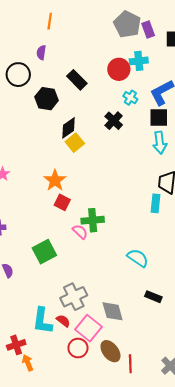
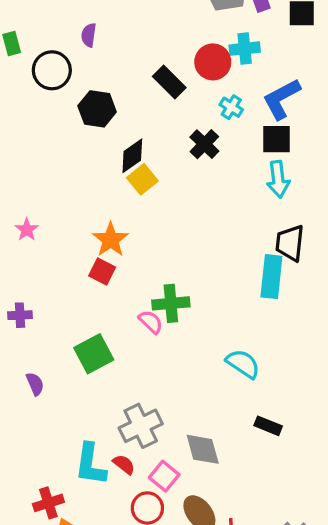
black rectangle: (77, 80) -> (169, 82), moved
red square: (62, 202) -> (102, 272), moved
cyan rectangle: (156, 203) -> (271, 277), size x1.4
pink square: (88, 328) -> (164, 476), size x0.7

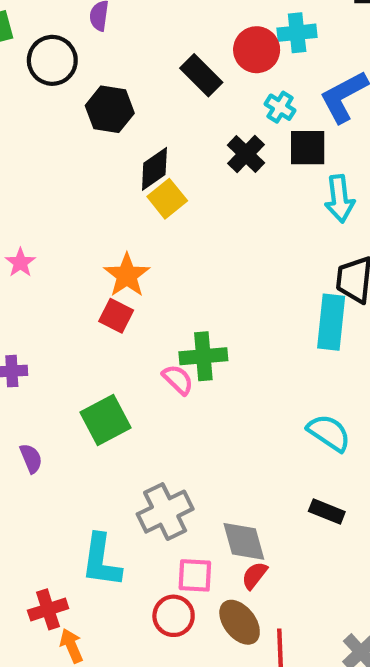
black square: (277, 139) -> (308, 148), moved
cyan semicircle: (243, 364) -> (329, 433), moved
red semicircle: (124, 464) -> (254, 575), moved, turned -90
pink square: (164, 476) -> (195, 575), turned -36

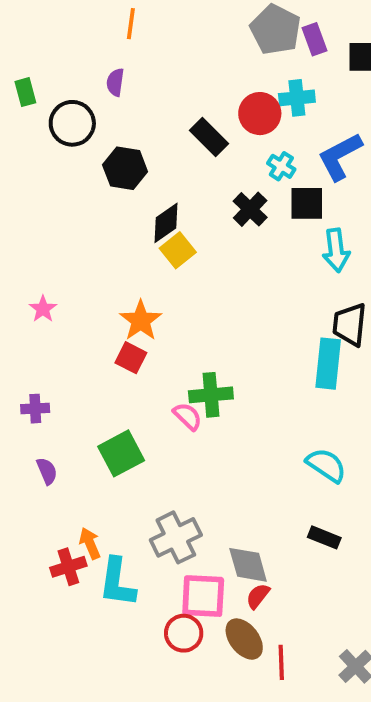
purple semicircle: (31, 458) -> (47, 471), moved
pink square: (195, 575) -> (203, 596), size x1.4
red cross: (48, 609) -> (68, 567), moved
orange arrow: (71, 646) -> (90, 543), moved

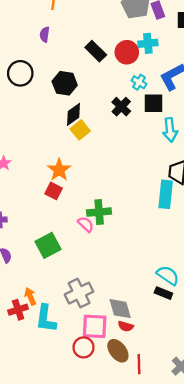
black circle: (72, 123) -> (20, 73), moved
black rectangle: (209, 137) -> (96, 51), moved
black hexagon: (125, 168) -> (65, 83), moved
cyan semicircle: (326, 465) -> (168, 275), moved
red semicircle: (258, 596) -> (126, 326), turned -112

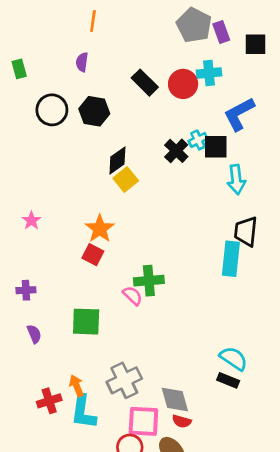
cyan cross: (139, 82) -> (198, 140), moved, turned 32
black hexagon: (65, 83) -> (94, 111), moved
green square: (48, 245) -> (86, 322), turned 30
orange arrow: (30, 296) -> (76, 386), moved

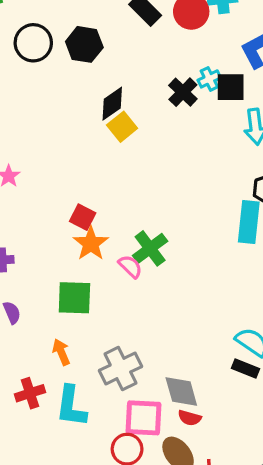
orange star: (100, 229) -> (91, 243), moved
green cross: (149, 281) -> (150, 248), turned -32
orange arrow: (76, 386) -> (61, 352), moved

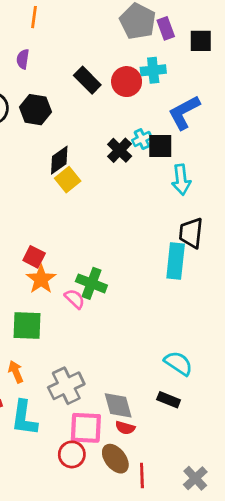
green cross: (150, 248) -> (91, 283), turned -32
black rectangle: (245, 368) -> (169, 400), moved

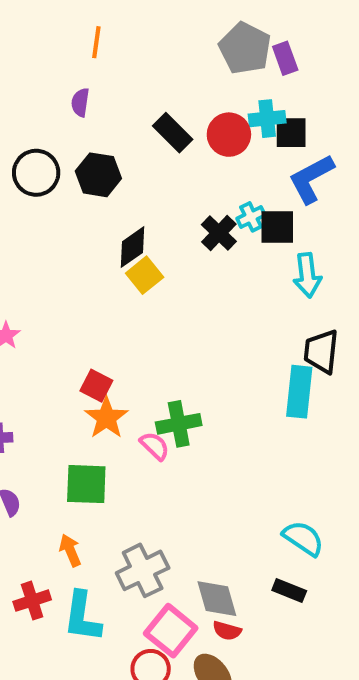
black square: (201, 41) -> (291, 133), moved
green cross: (91, 283) -> (179, 424), turned -32
pink square: (86, 428) -> (171, 631), turned 36

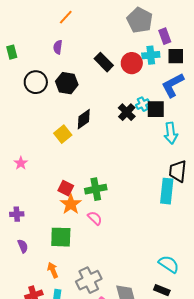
orange line: (96, 42) -> (66, 17), turned 35
purple rectangle: (285, 58) -> (165, 36), moved
black square: (291, 133) -> (176, 56), moved
yellow square: (145, 275) -> (63, 134), moved
green cross: (179, 424) -> (96, 189), moved

